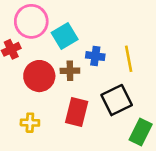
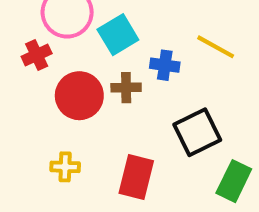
yellow line: (129, 59) -> (216, 47), moved, turned -50
red rectangle: (77, 112) -> (136, 177), moved

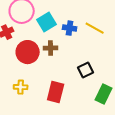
blue cross: (165, 65) -> (70, 28), moved
black square: (197, 132) -> (86, 70), size x0.7

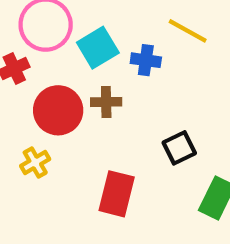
yellow line: (95, 28) -> (188, 31), moved
yellow cross: (21, 87) -> (35, 162), moved, turned -32

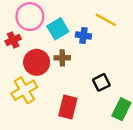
yellow cross: (35, 162) -> (24, 90), size x1.6

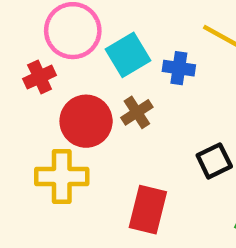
brown cross: (62, 58) -> (137, 112), turned -32
yellow cross: (24, 90) -> (62, 176), turned 30

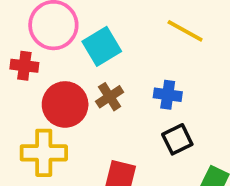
blue cross: (179, 68) -> (168, 95), moved
red cross: (40, 77) -> (24, 66), turned 32

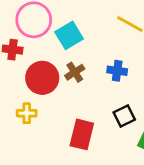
black square: (177, 139) -> (124, 116), moved
yellow cross: (44, 153) -> (27, 113), size x0.6

